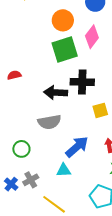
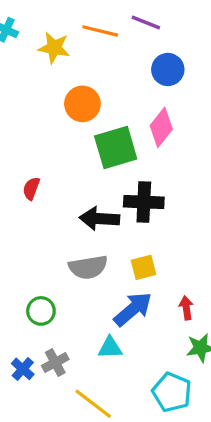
orange circle: (63, 20) -> (82, 104), moved
red semicircle: (14, 75) -> (31, 188), turned -56
yellow square: (100, 110) -> (143, 267), moved

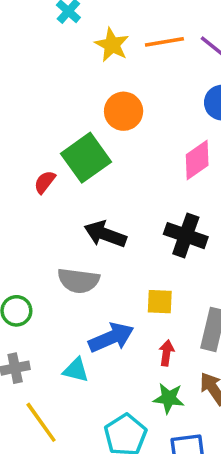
orange line: (100, 31) -> (164, 42), turned -40
green square: (116, 148) -> (86, 158), moved, turned -36
black cross: (144, 202) -> (186, 236), moved
yellow square: (143, 267) -> (160, 302), moved

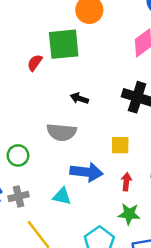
green square: (86, 158) -> (64, 44), turned 32
black arrow: (105, 234) -> (79, 98), size x0.6
blue arrow: (111, 338) -> (86, 172), turned 32

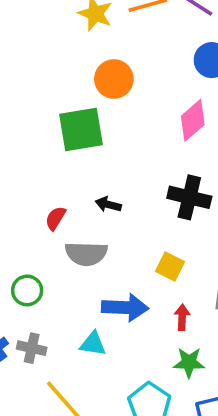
red semicircle: (35, 63) -> (56, 218), moved
yellow square: (120, 145) -> (170, 266), turned 30
gray cross: (18, 196) -> (32, 348), turned 30

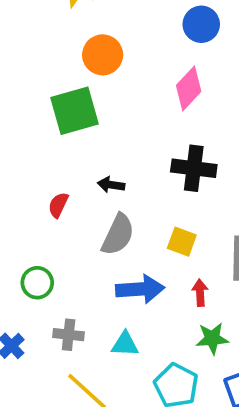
gray semicircle: (86, 254) -> (118, 235), moved, turned -60
cyan triangle: (93, 344) -> (125, 344), moved
gray cross: (32, 348) -> (69, 335), moved

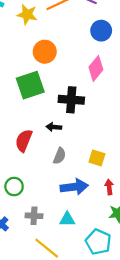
black cross: (194, 168) -> (71, 100), moved
red semicircle: (58, 205) -> (24, 141), size x1.5
gray semicircle: (118, 235) -> (60, 156), size x0.7

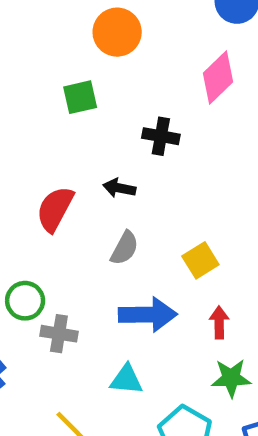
green square: (30, 85) -> (80, 97), size x0.6
black cross: (71, 100) -> (161, 136), size x0.7
yellow square: (97, 158) -> (200, 260), turned 35
gray cross: (34, 216) -> (59, 334), moved

